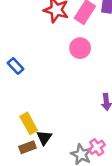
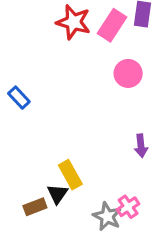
pink circle: (80, 48) -> (128, 73), moved
yellow rectangle: (29, 123) -> (70, 175), moved

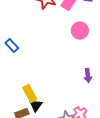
yellow rectangle: (70, 175) -> (30, 94), moved

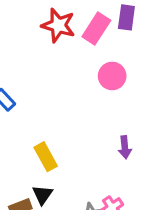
yellow rectangle: (30, 94) -> (46, 157), moved

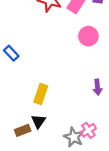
yellow rectangle: (46, 157) -> (41, 94), turned 48

